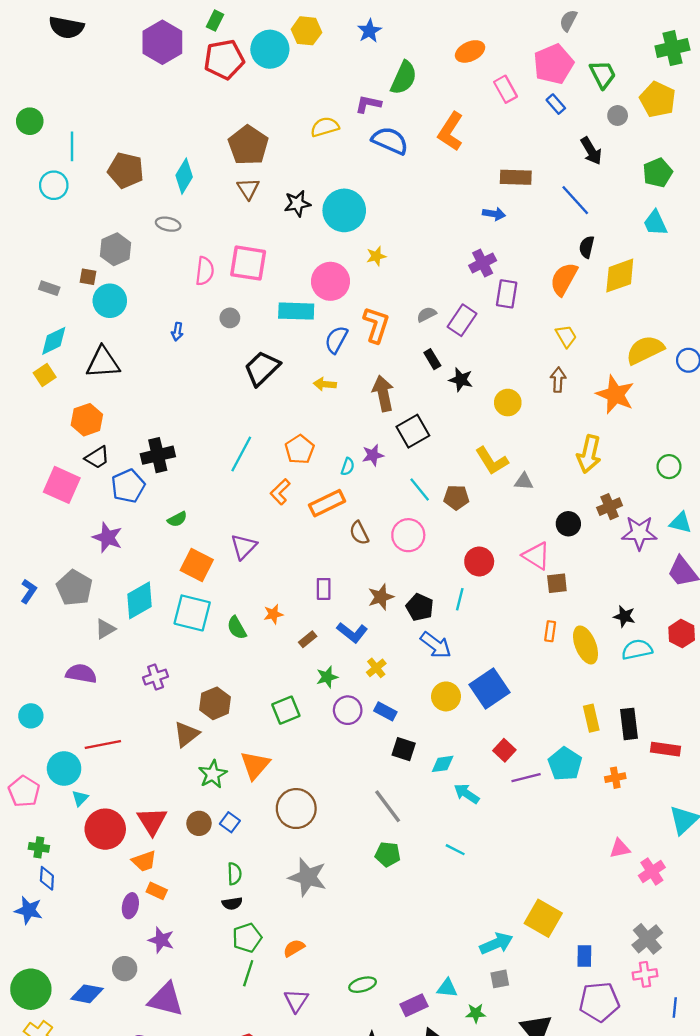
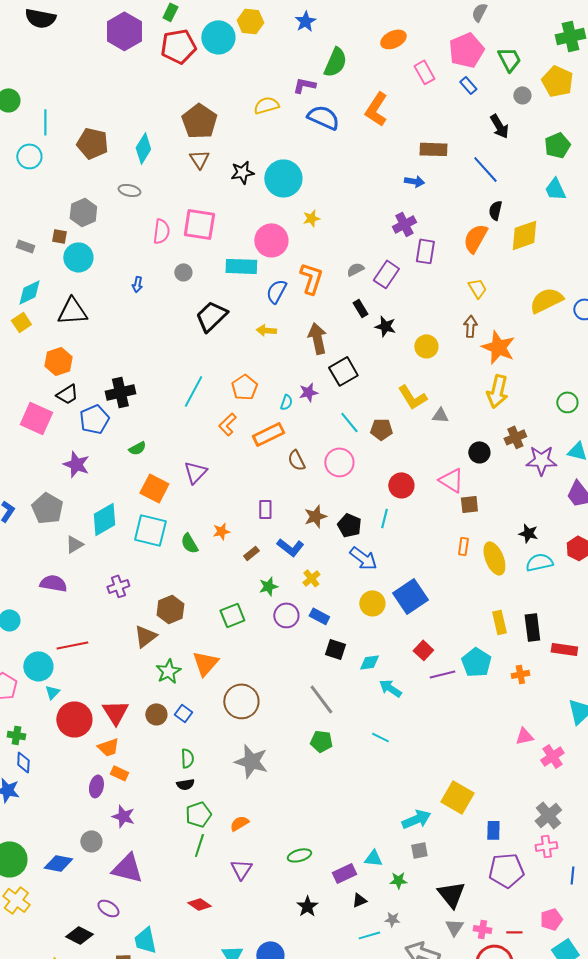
orange star: (615, 395) -> (498, 347), moved

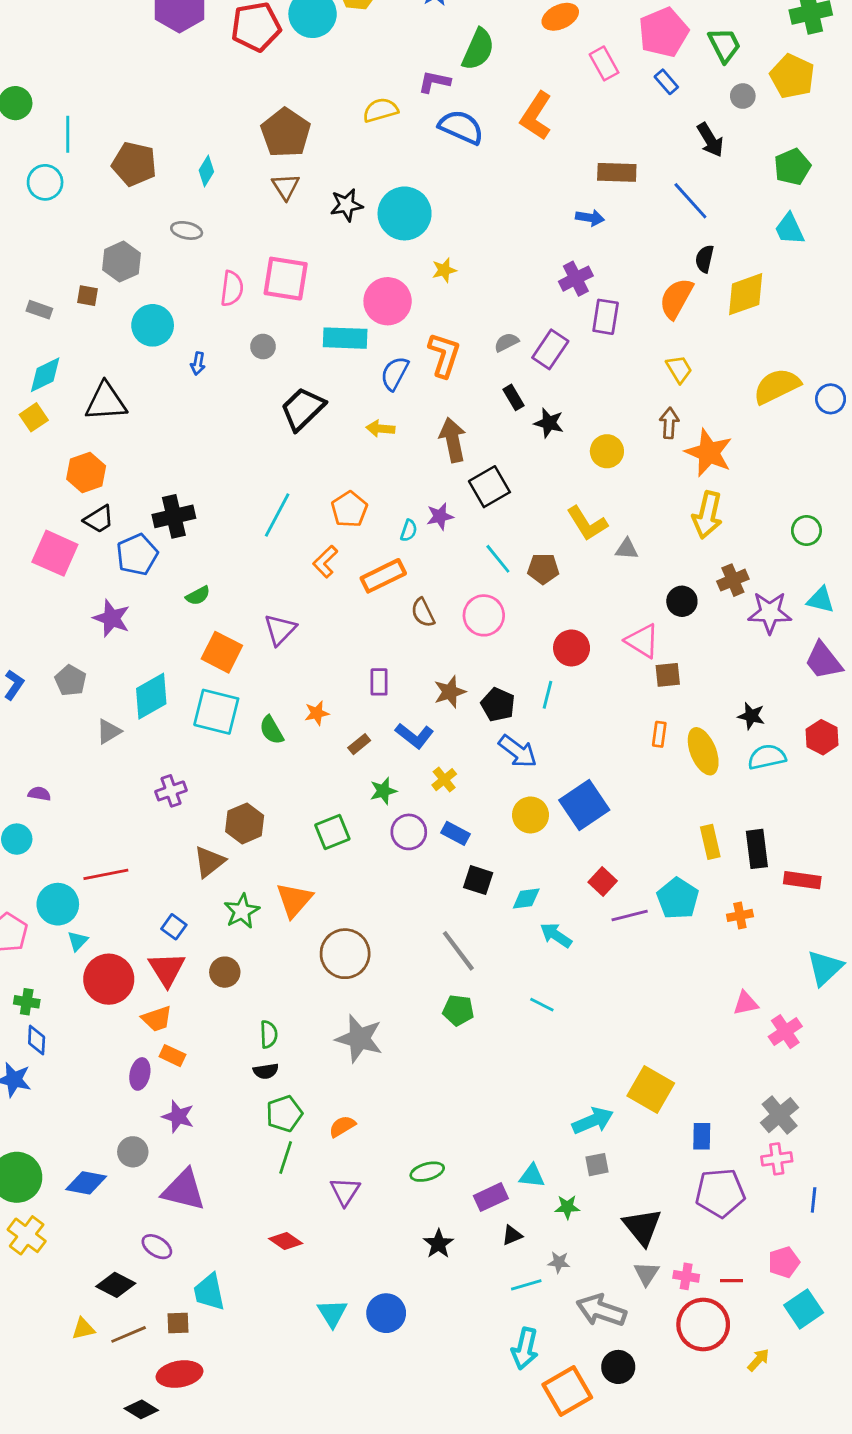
cyan diamond: (143, 148) -> (206, 171), size x0.7
cyan circle: (78, 257) -> (153, 325), moved
gray pentagon: (47, 508) -> (71, 681), size x0.7
purple semicircle: (53, 583) -> (39, 794), moved, size x0.6
blue square: (183, 713) -> (174, 927), moved

